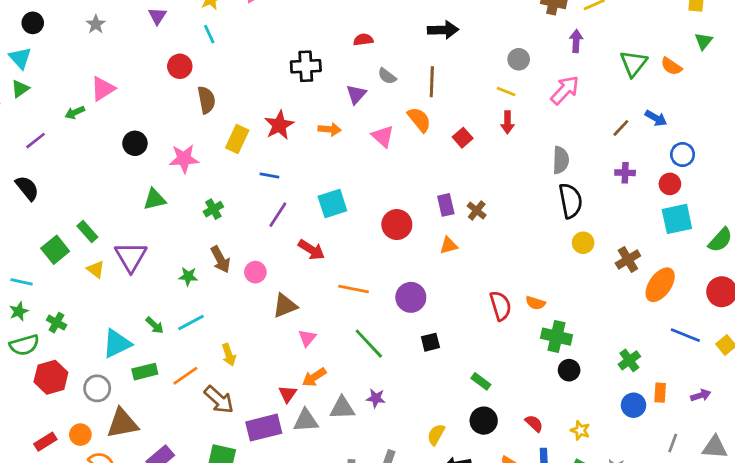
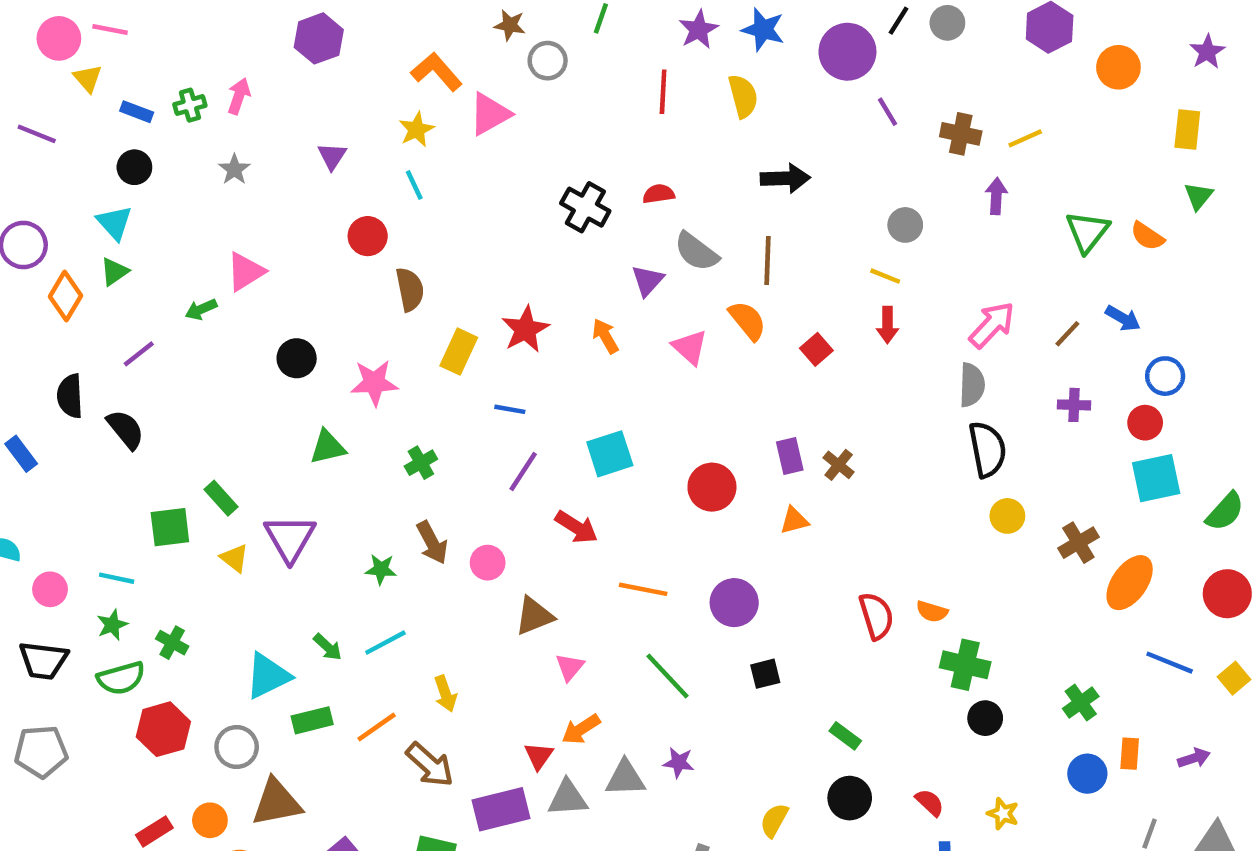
black cross: (306, 66) -> (585, 207), moved, turned 32
gray semicircle: (387, 76) -> (696, 252), size x1.5
pink arrow: (565, 90) -> (992, 325), moved
orange arrow: (330, 129) -> (605, 336), turned -125
green square: (55, 250) -> (170, 527), turned 32

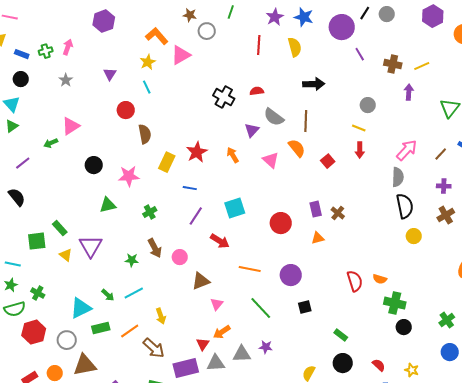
brown cross: (1078, 543) -> (446, 215), moved

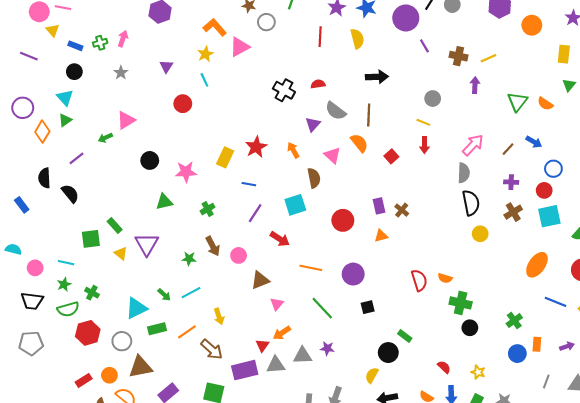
brown semicircle: (145, 134) -> (314, 178), moved
black circle: (343, 363) -> (388, 353), moved

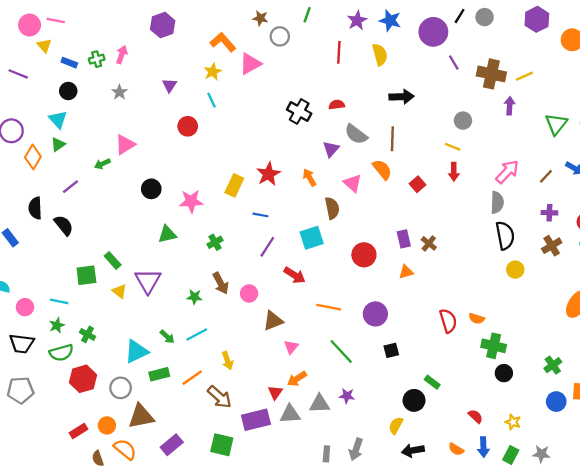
brown cross: (458, 56) -> (491, 74), size x1.4

